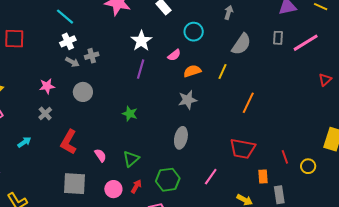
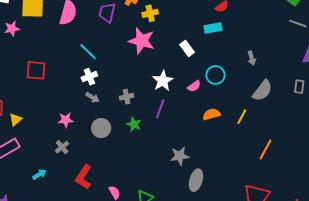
gray arrow: (229, 12) -> (252, 58), turned 144
pink semicircle: (174, 55) -> (194, 86), moved
gray cross: (92, 56) -> (127, 97), moved
gray star: (188, 100) -> (180, 156), moved
green star: (130, 114) -> (134, 124), moved

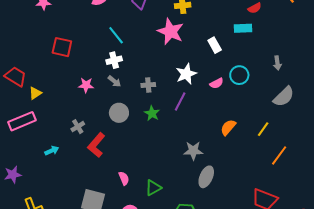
orange semicircle: (212, 114) -> (228, 127), moved, turned -42
yellow line: (242, 117) -> (263, 129), moved
pink star: (66, 120) -> (86, 85), moved
red L-shape: (84, 177) -> (96, 145), moved

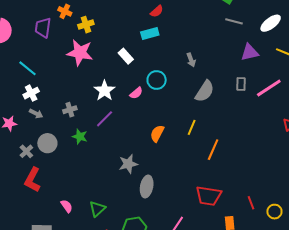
purple line: (180, 102) -> (105, 119), turned 30
gray cross: (78, 127) -> (26, 151), moved

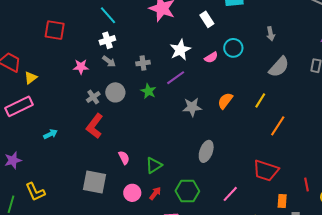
gray star: (128, 164) -> (192, 107), moved

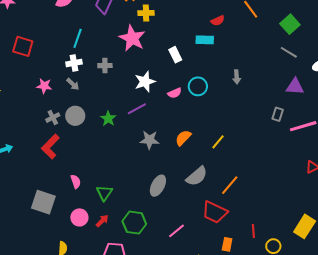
cyan line: (108, 15) -> (78, 38), turned 54
gray cross: (143, 63) -> (105, 66), moved
gray semicircle: (279, 67) -> (197, 176), moved
orange line: (278, 126) -> (230, 185), moved
green triangle: (154, 165) -> (104, 193), turned -30

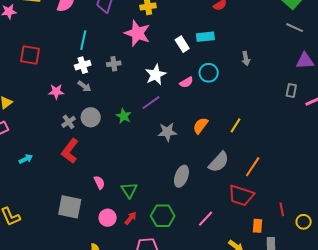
cyan rectangle: (205, 40) -> (205, 37), moved

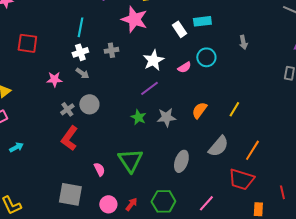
green star: (124, 116) -> (138, 117), moved
cyan arrow: (26, 159) -> (16, 147), moved
green triangle: (129, 190) -> (130, 160), moved, size x1.5

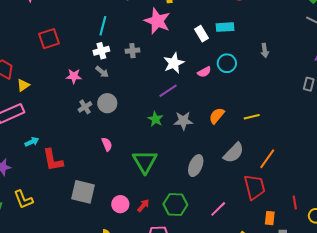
red square: (27, 43) -> (49, 39), turned -30
yellow line: (234, 109) -> (252, 117), turned 42
red L-shape: (69, 138) -> (53, 160), moved, turned -50
pink semicircle: (99, 169) -> (107, 144), moved
red trapezoid: (241, 179) -> (255, 187), turned -124

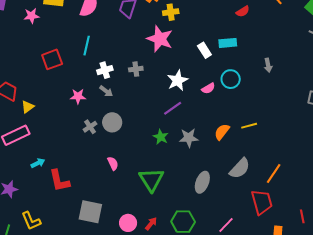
cyan line: (103, 26) -> (87, 46), moved
yellow line: (252, 117) -> (249, 126), moved

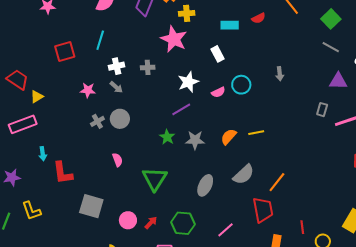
cyan rectangle: (228, 43) -> (230, 25), moved
cyan arrow: (38, 163) -> (43, 154), turned 104

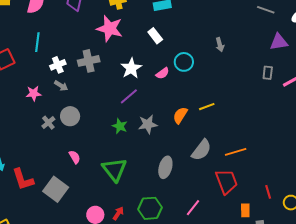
gray cross: (148, 67) -> (89, 61), size x1.5
orange line: (277, 182) -> (236, 152), turned 45
gray square: (91, 206) -> (56, 189), moved, turned 30

